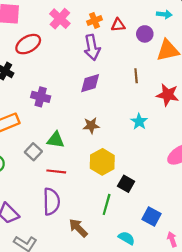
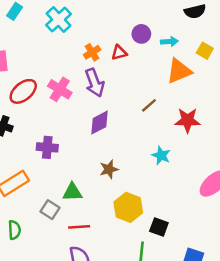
cyan arrow: (164, 14) -> (169, 42), moved
pink cross: (60, 19) -> (60, 89), moved
purple circle: (145, 34) -> (141, 34), moved
brown line: (136, 76) -> (149, 105), turned 64

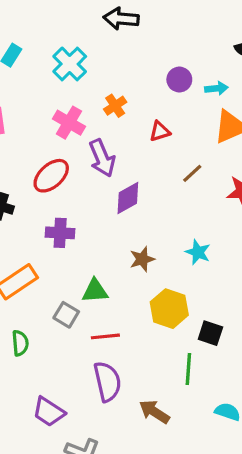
red triangle: (119, 53) -> (160, 131), moved
purple arrow: (95, 83) -> (102, 158), moved
pink cross: (60, 89) -> (69, 123), moved
red ellipse: (23, 91) -> (51, 176), moved
cyan star: (161, 155) -> (198, 252), moved

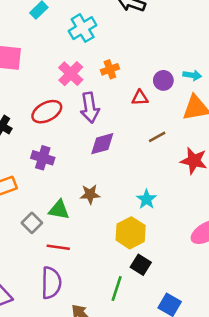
purple circle: (179, 80) -> (163, 80), moved
brown star: (142, 259) -> (90, 194), moved
yellow hexagon: (169, 309) -> (131, 233), moved

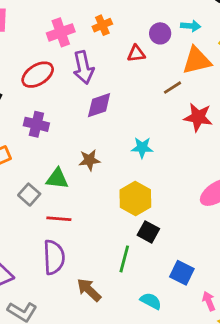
pink cross: (71, 74) -> (61, 32), turned 30
brown line: (157, 137) -> (173, 88), moved
cyan star: (146, 199) -> (142, 148), moved, turned -30

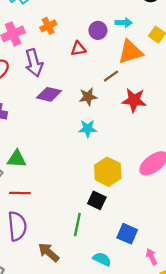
purple diamond: (99, 105) -> (49, 94), turned 35
brown star: (89, 160) -> (88, 97), moved
yellow hexagon: (135, 198) -> (108, 172), moved

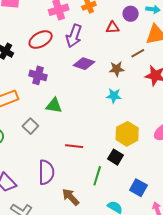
purple arrow: (34, 63) -> (74, 36), turned 30
green triangle: (17, 159) -> (54, 106), moved
red line: (20, 193) -> (74, 146), moved

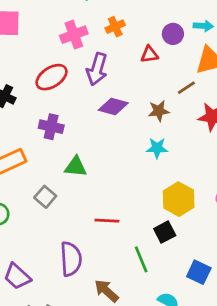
black square: (116, 157) -> (165, 232), turned 35
green line: (97, 176) -> (141, 259), turned -36

